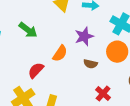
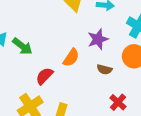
green arrow: (28, 30) -> (22, 46), moved

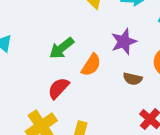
green arrow: (22, 46) -> (62, 48), moved, turned 105

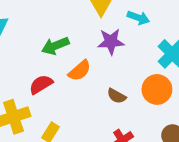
purple star: (124, 42) -> (111, 42), moved

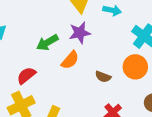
purple star: (111, 42) -> (80, 33), moved
red semicircle: (41, 84) -> (26, 75), moved

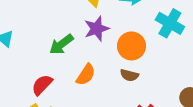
orange semicircle: (70, 60) -> (86, 75), moved
orange circle: (135, 67) -> (131, 46), moved

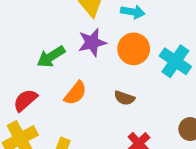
cyan cross: (170, 23) -> (175, 61), moved
orange circle: (131, 46) -> (134, 49), moved

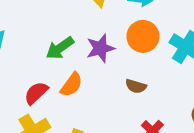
purple star: (92, 42) -> (100, 48), moved
orange semicircle: (75, 93) -> (71, 85), moved

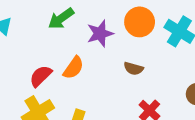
green arrow: (60, 48) -> (61, 18), moved

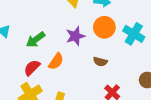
green arrow: (61, 18) -> (36, 40), moved

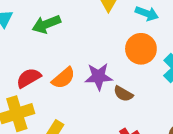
purple star: (75, 36) -> (99, 77), moved
green arrow: (36, 40) -> (46, 24), moved

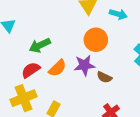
green arrow: (46, 24) -> (40, 45), moved
orange circle: (141, 49) -> (96, 40), moved

